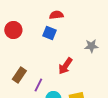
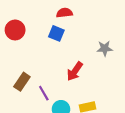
purple line: (38, 85) -> (44, 93), turned -56

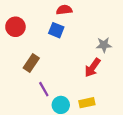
red arrow: (75, 71) -> (92, 68), moved
brown rectangle: (22, 82) -> (31, 63), moved

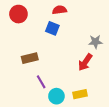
red circle: (15, 27) -> (18, 14), moved
brown rectangle: (31, 63) -> (30, 58), turned 42

